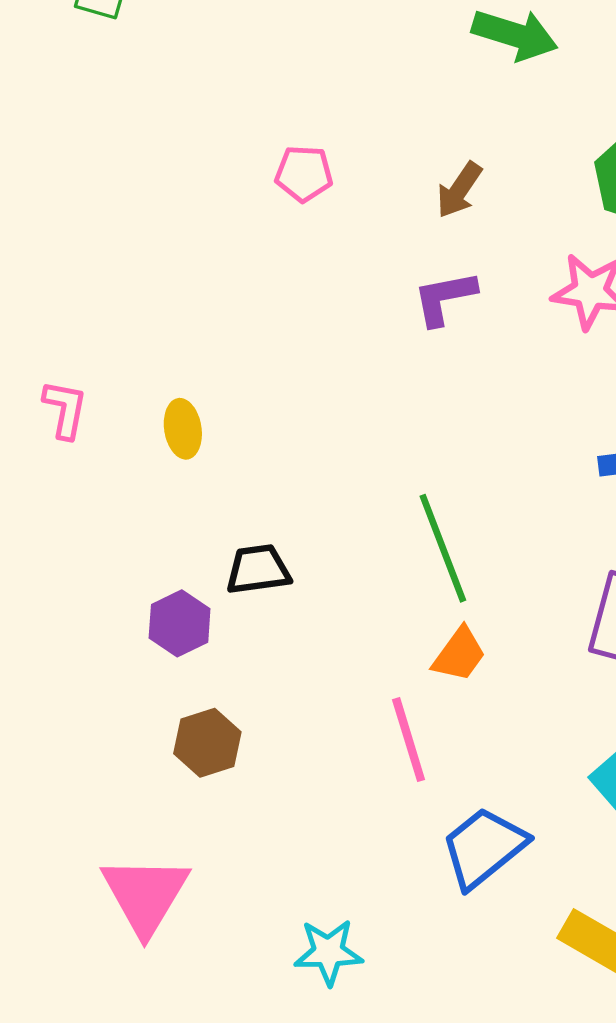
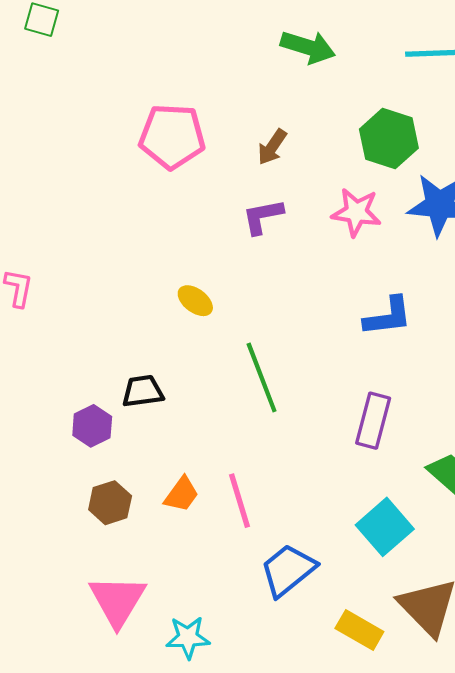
pink pentagon: (304, 174) -> (172, 136), size x1.8
yellow ellipse: (183, 429) -> (195, 301), moved, turned -44
orange trapezoid: (459, 654) -> (182, 494), moved
pink triangle: (145, 895) -> (117, 601), moved

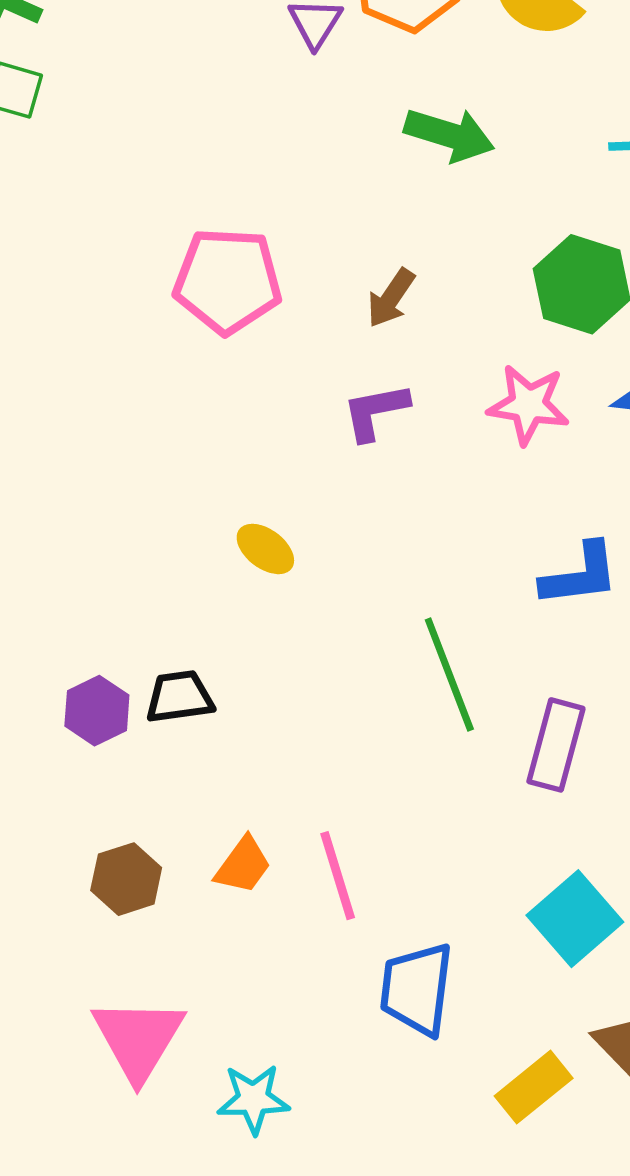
green line: (262, 377) -> (449, 674), moved
purple hexagon: (92, 426) -> (97, 711), moved
blue trapezoid: (288, 570) -> (417, 989), turned -44
yellow rectangle: (359, 630) -> (534, 1087), turned -69

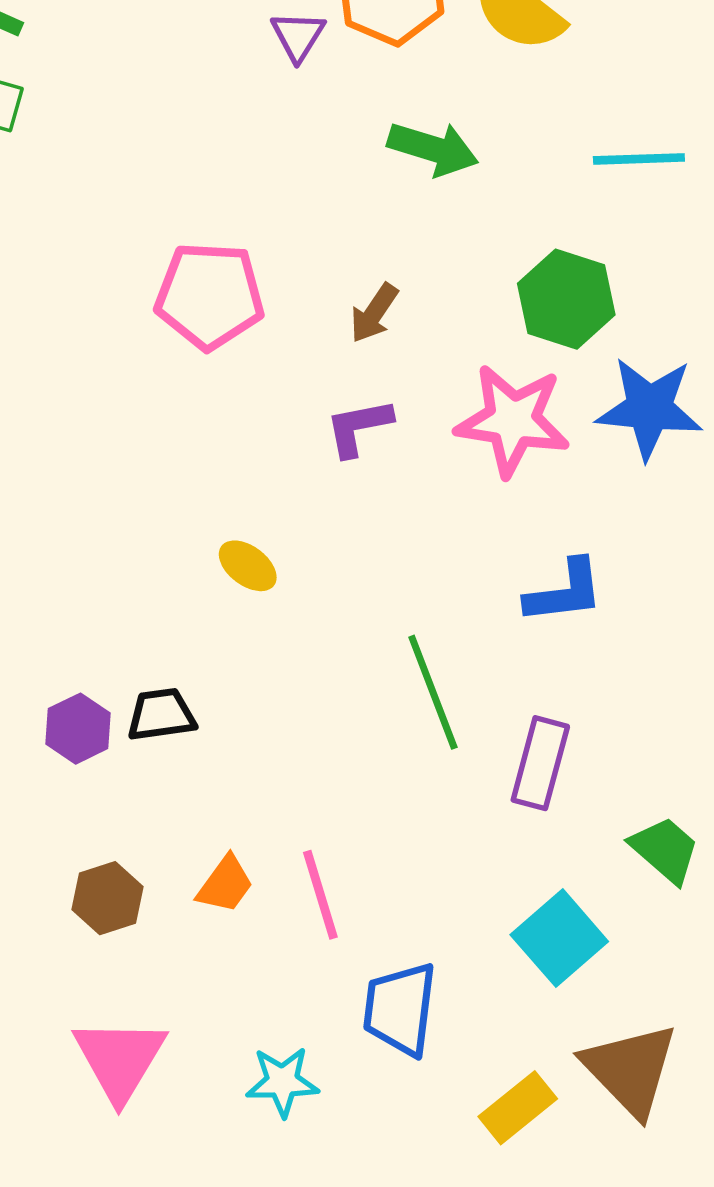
pink star: (528, 405) -> (513, 420), size x1.4
cyan star: (253, 1099) -> (282, 1082), moved

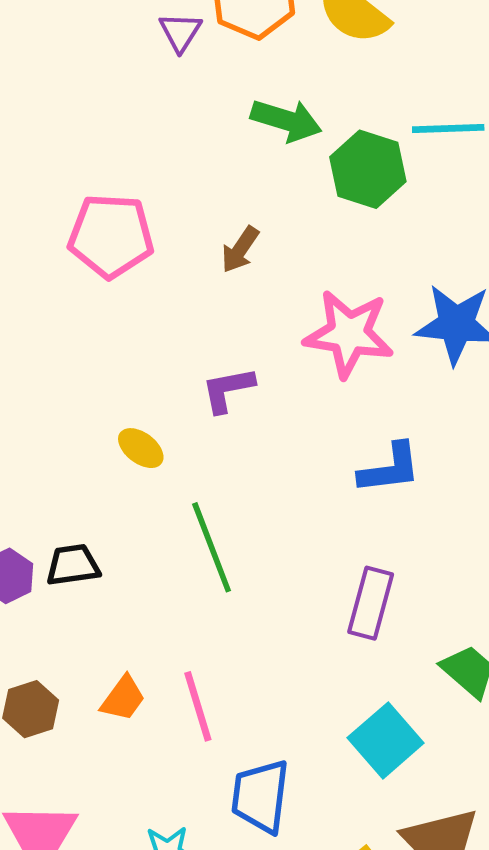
green hexagon: (566, 299) -> (368, 169), moved
purple L-shape: (359, 427) -> (228, 390), moved
green line: (433, 692) -> (212, 547), moved

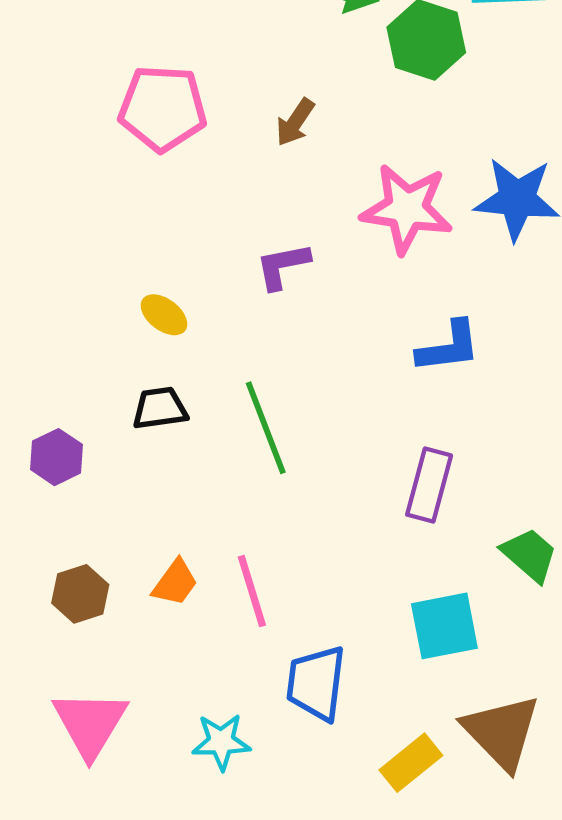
yellow ellipse: (141, 448) -> (164, 315), moved
black trapezoid: (73, 565) -> (160, 408), moved
cyan square: (386, 740) -> (444, 626), turned 30

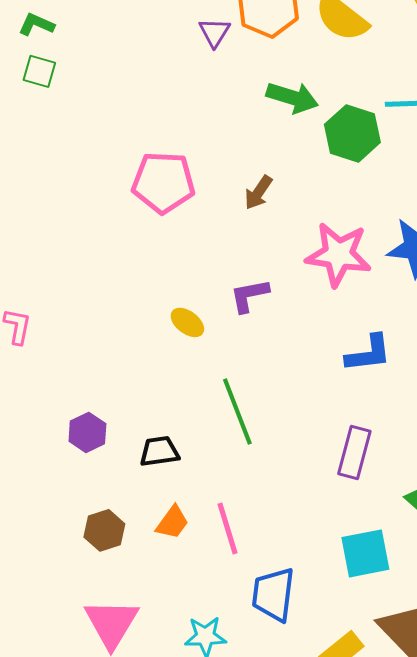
yellow ellipse: (164, 315) -> (187, 322), moved
black trapezoid: (160, 408) -> (159, 451), moved

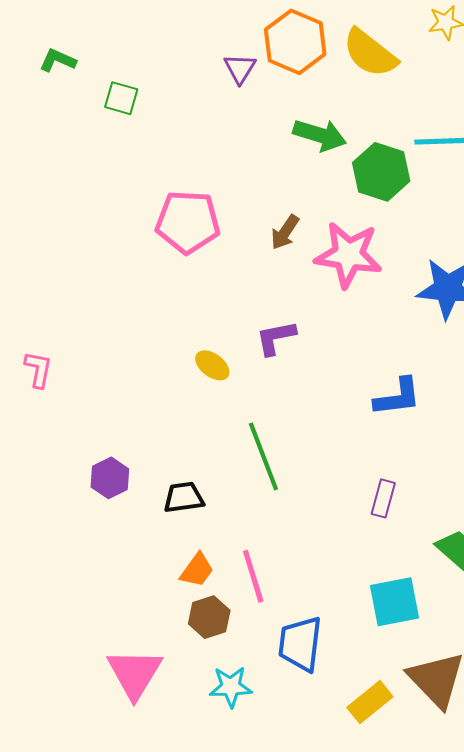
green square: (39, 71) -> (121, 98), moved
pink star: (338, 254) -> (348, 255), moved
purple rectangle: (354, 452) -> (383, 498), size x0.7
brown hexagon: (104, 530) -> (209, 617), moved

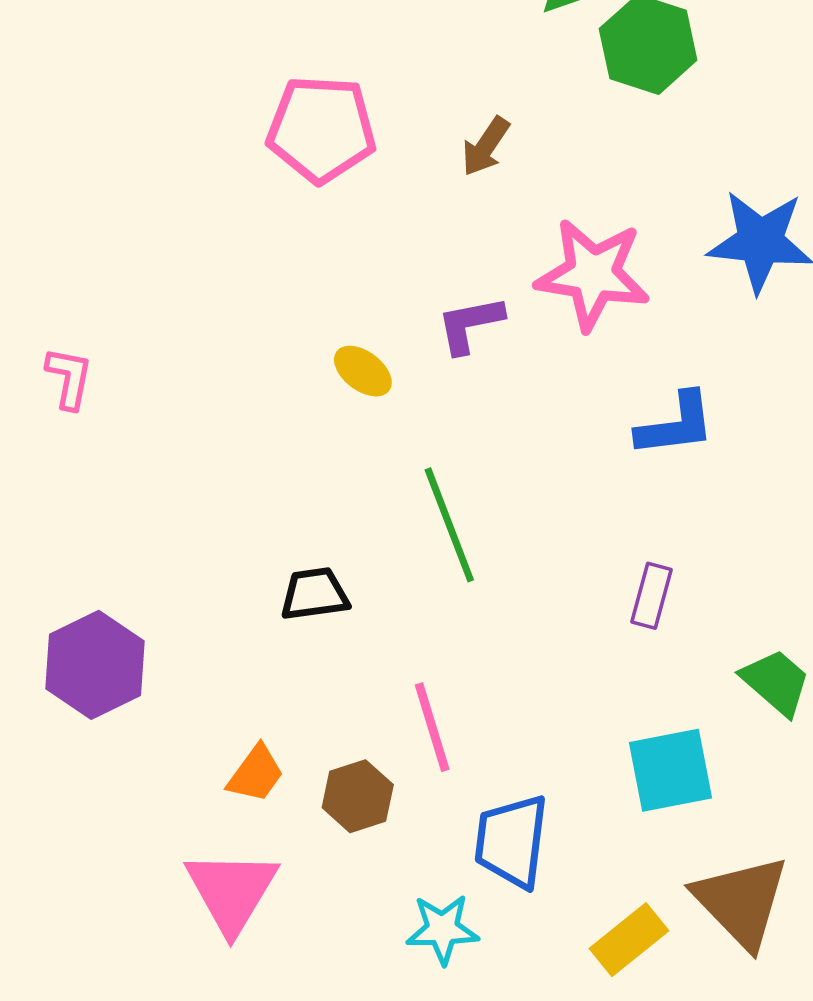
pink star: (348, 255) -> (593, 274), moved
purple hexagon: (110, 478) -> (95, 665), moved, size x1.5
orange trapezoid: (197, 570) -> (256, 774), moved
cyan star: (231, 687) -> (442, 929), moved

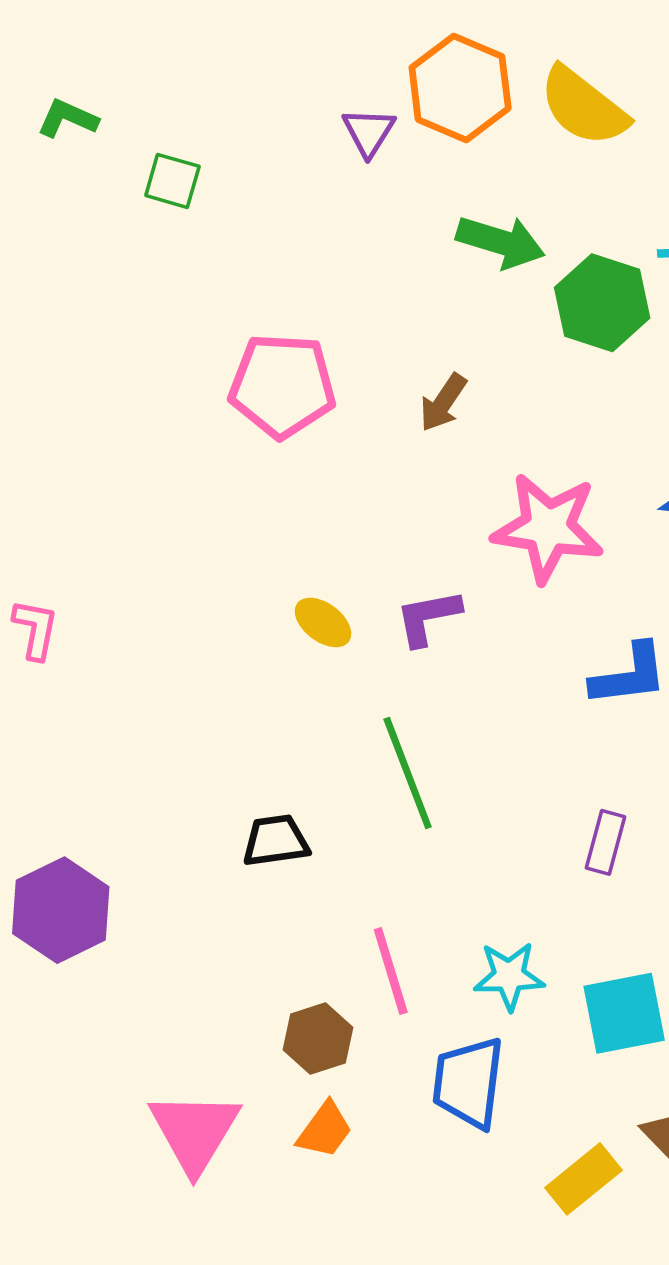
purple L-shape: (470, 324) -> (428, 617), moved
orange trapezoid: (256, 774) -> (325, 1130), moved
cyan star: (442, 929) -> (509, 976), moved

